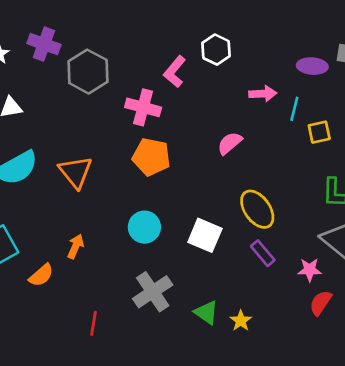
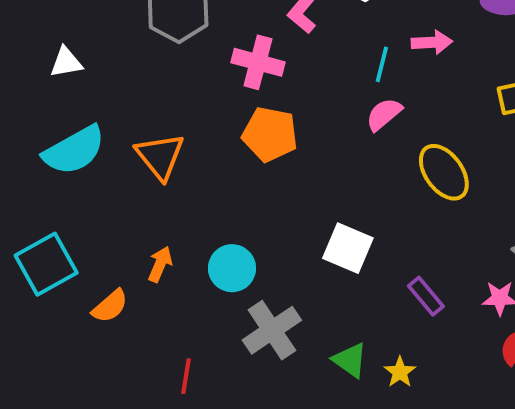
cyan line: (294, 109) -> (382, 64), moved
yellow ellipse: (257, 209) -> (444, 172), moved
cyan circle: (144, 227) -> (232, 268), moved
purple rectangle: (263, 253) -> (426, 296), moved

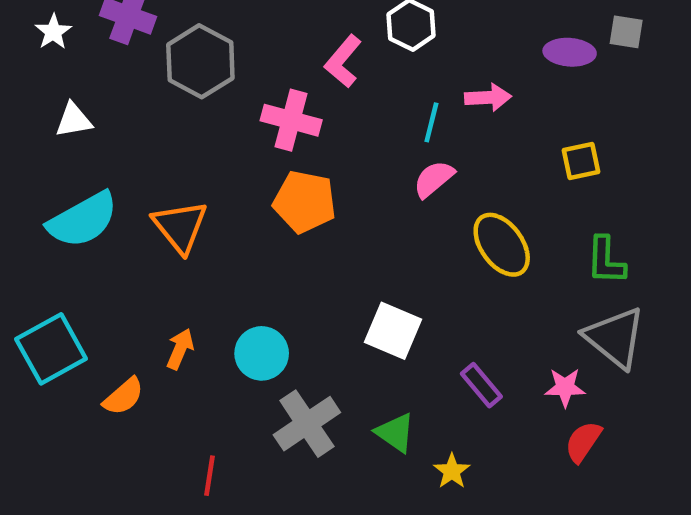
green triangle: (350, 360) -> (395, 433), moved

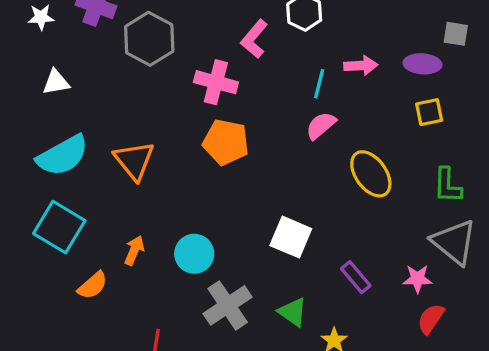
white star: (53, 32) -> (41, 17), turned 30
gray square: (626, 32) -> (456, 34), moved
purple ellipse: (570, 52) -> (422, 64), moved
cyan square: (51, 349) -> (59, 227), moved, turned -30

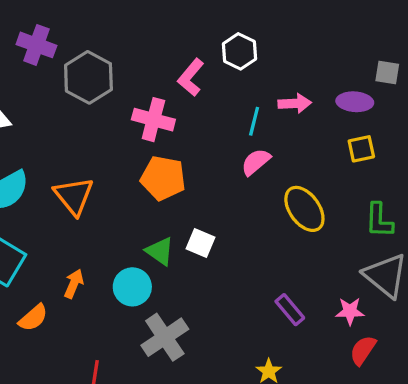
white square: (291, 237) -> (201, 243), moved, size x0.7
green triangle: (293, 312) -> (160, 251), moved

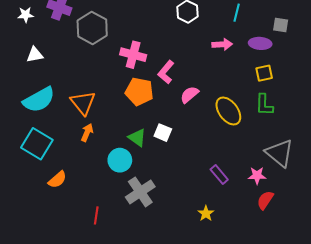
pink L-shape: (191, 77) -> (166, 72), moved
cyan line: (254, 121) -> (237, 13), moved
pink semicircle: (256, 162) -> (189, 95), moved
green L-shape: (379, 220) -> (264, 105), moved
orange arrow: (74, 284) -> (87, 133), moved

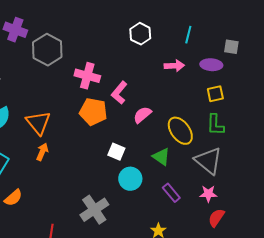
green triangle: (137, 138) -> (161, 157), moved
gray triangle: (280, 153) -> (208, 161), moved
cyan circle: (120, 160) -> (130, 179), moved

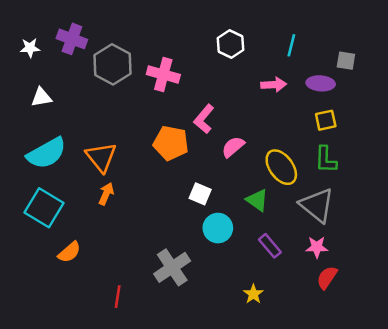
pink cross: (87, 76) -> (163, 74), moved

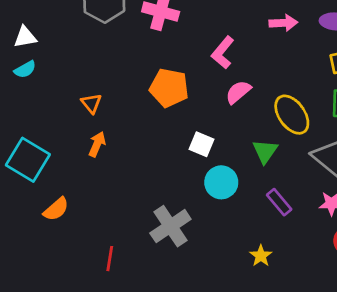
pink L-shape: (204, 119) -> (223, 52), moved
cyan semicircle: (47, 153) -> (25, 69), moved, size x0.5
orange triangle: (101, 157) -> (91, 103), size x0.6
green triangle: (257, 200) -> (265, 151), turned 30

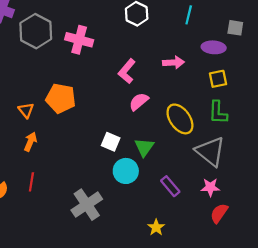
pink arrow: (283, 23) -> (173, 63), moved
orange pentagon: (169, 88) -> (61, 98), moved
green triangle: (265, 151) -> (144, 147), moved
red line: (110, 259) -> (31, 182), moved

